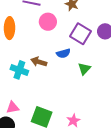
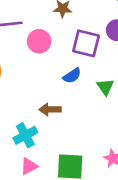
brown arrow: (39, 62) -> (50, 109), moved
cyan cross: (19, 70) -> (25, 135), moved, turned -30

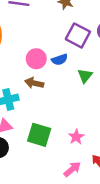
pink circle: (39, 41) -> (36, 59), moved

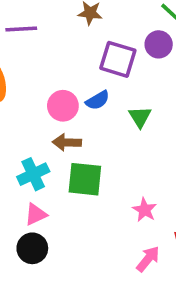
green square: (39, 135) -> (85, 179), moved

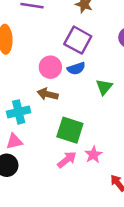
purple square: (118, 59) -> (78, 40), moved
green square: (85, 179) -> (70, 130), moved
pink arrow: (148, 259) -> (67, 160), moved

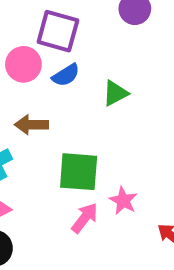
pink circle: (50, 67) -> (23, 64), moved
green triangle: (104, 87) -> (115, 93), turned 36

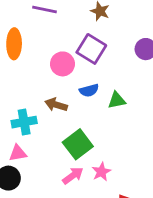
blue semicircle: (66, 75) -> (89, 90), moved
green square: (79, 172) -> (78, 144), turned 32

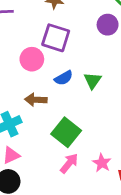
green triangle: (117, 100) -> (93, 81), turned -30
pink star: (101, 172) -> (102, 163), moved

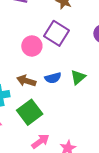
blue semicircle: (64, 78) -> (53, 78), moved
green square: (66, 132) -> (30, 112), moved

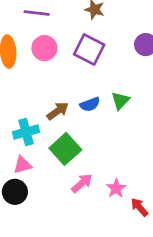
pink circle: (32, 46) -> (44, 48), moved
brown arrow: (26, 81) -> (58, 111), turned 132

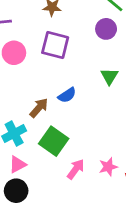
green triangle: (120, 101) -> (109, 76), moved
pink star: (116, 188) -> (108, 167), turned 30

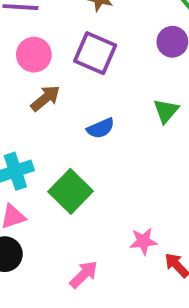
brown arrow: (39, 108) -> (45, 98), moved
pink arrow: (76, 169) -> (84, 274), moved

